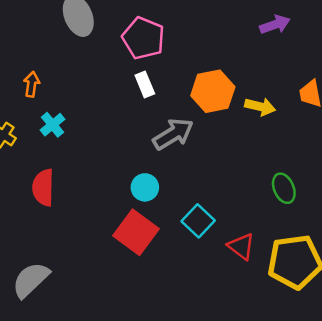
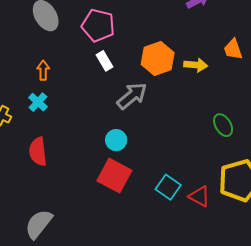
orange arrow: (32, 84) -> (43, 70), moved
cyan square: (198, 221) -> (168, 187), moved
red triangle: (241, 246) -> (199, 196), moved

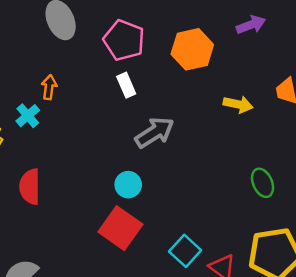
orange hexagon: (158, 58) -> (192, 49), moved
cyan cross: (38, 102) -> (28, 116), moved

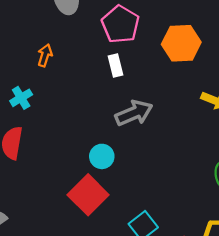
cyan cross: (28, 116) -> (21, 98), moved

